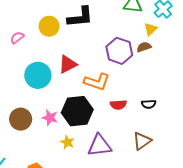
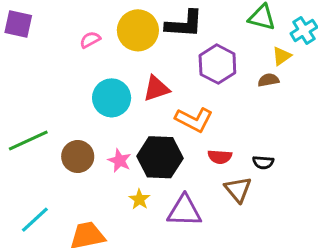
yellow circle: (49, 26) -> (138, 30), size x1.4
purple hexagon: (119, 51) -> (217, 64), moved
brown triangle: (142, 141) -> (238, 189), moved, turned -42

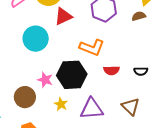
red triangle: (156, 89) -> (63, 16), moved
brown circle: (78, 157) -> (25, 97), moved
brown triangle: (238, 189) -> (131, 107), moved

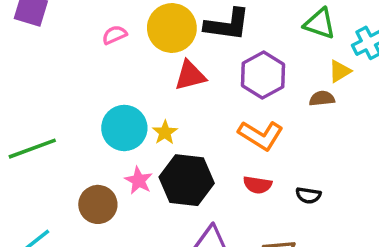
cyan circle: (36, 39) -> (124, 128), moved
orange L-shape: (92, 47) -> (261, 135), moved
yellow star: (61, 104) -> (165, 132), moved

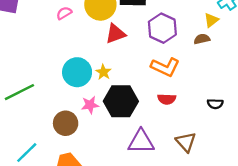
pink star: (139, 180) -> (90, 105), turned -30
black semicircle: (308, 195) -> (215, 104), moved

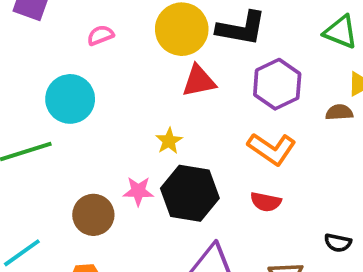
pink semicircle: (64, 13) -> (100, 35), moved
cyan circle: (77, 72) -> (70, 99), moved
black semicircle: (215, 104) -> (338, 243), moved

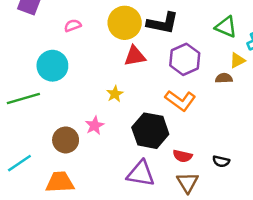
pink star: (138, 191) -> (95, 126), turned -30
black hexagon: (190, 193) -> (150, 131), moved
red semicircle: (266, 202) -> (183, 156), moved

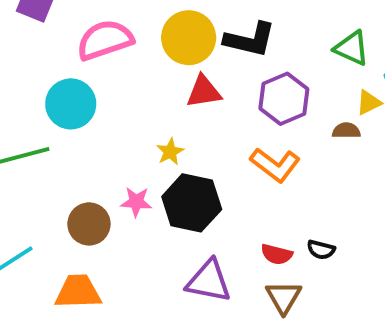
pink semicircle: (73, 25) -> (105, 40), size x2.0
pink star: (95, 126) -> (136, 202), turned 30
black hexagon: (150, 131) -> (192, 203), moved
black semicircle: (221, 161) -> (321, 250), moved

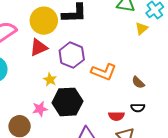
red triangle: (204, 92) -> (39, 47), moved
purple hexagon: (284, 99) -> (72, 55), moved
brown semicircle: (346, 131) -> (138, 82), moved, turned -120

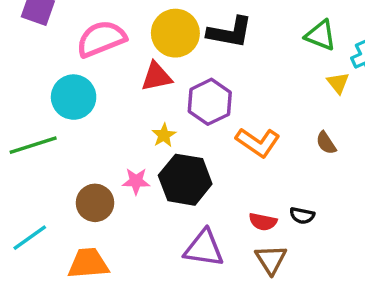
yellow triangle: (142, 29) -> (338, 83), turned -40
brown semicircle: (138, 82) -> (326, 143), moved

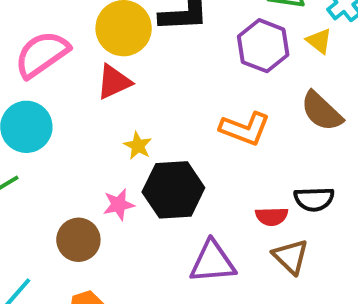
purple hexagon: (210, 102) -> (263, 46), moved
brown semicircle: (326, 143) -> (322, 111), size x1.6
black semicircle: (302, 216) -> (314, 199), size x1.4

